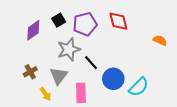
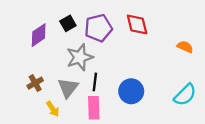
black line: (91, 63) -> (95, 82), moved, turned 49
cyan semicircle: (139, 87) -> (185, 95), moved

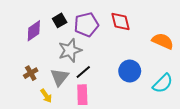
orange semicircle: (185, 47) -> (163, 41), size x1.5
black line: (95, 82) -> (83, 72), turned 42
blue circle: (131, 91) -> (130, 71), moved

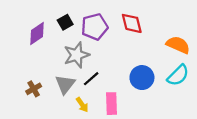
brown cross: (31, 73) -> (34, 89), moved
cyan semicircle: (163, 83) -> (178, 75), moved
pink rectangle: (82, 95) -> (111, 104), moved
yellow arrow: (46, 96) -> (82, 105), moved

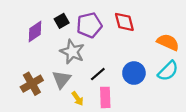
gray star: (76, 55) -> (72, 52), turned -30
black line: (91, 79) -> (98, 74), moved
brown cross: (34, 89) -> (32, 84), size x1.5

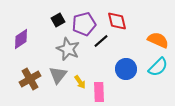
purple diamond: (35, 32) -> (21, 39), moved
black line: (98, 74) -> (101, 41), moved
yellow arrow: (78, 99) -> (80, 82), moved

